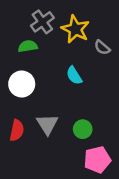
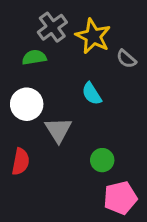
gray triangle: (47, 124) -> (58, 130), moved

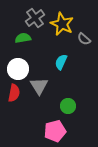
cyan semicircle: (92, 94) -> (61, 62), turned 56
red semicircle: (21, 162) -> (14, 93), moved
pink pentagon: (120, 198) -> (55, 131), moved

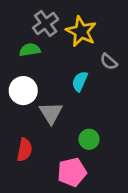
gray semicircle: (84, 39) -> (109, 62), moved
red semicircle: (14, 93) -> (25, 150), moved

